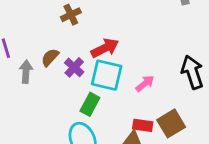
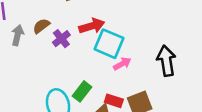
cyan square: (107, 75) -> (109, 44), moved
green rectangle: (90, 104) -> (82, 91), moved

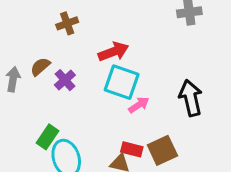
red arrow: (92, 26) -> (113, 52), moved
green rectangle: (82, 91) -> (47, 137), moved

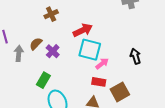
black arrow: (191, 98) -> (136, 56), size x0.7
green rectangle: (47, 137) -> (43, 80), moved
red rectangle: (132, 149) -> (99, 82), moved

